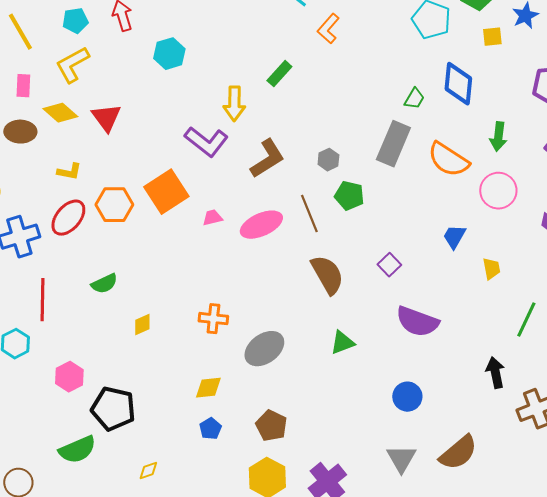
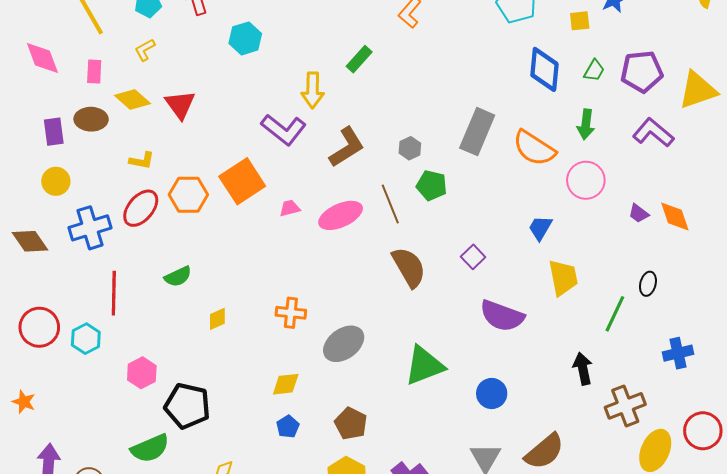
yellow L-shape: (72, 65) -> (145, 50), size x0.6
green trapezoid: (414, 99) -> (594, 71), moved
yellow trapezoid: (491, 269) -> (563, 278), moved, size x1.6
green triangle: (342, 343) -> (424, 366), moved, size x1.6

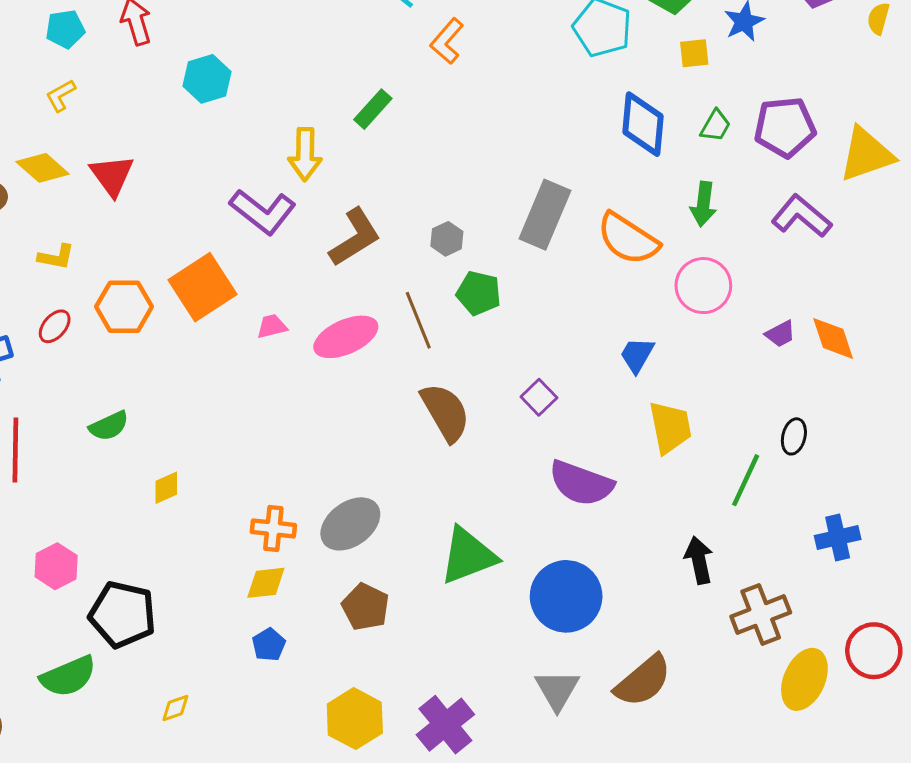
red ellipse: (141, 208) -> (55, 326), size x0.6
purple trapezoid: (639, 213) -> (780, 334), turned -65
orange cross: (291, 313) -> (273, 528), moved
blue circle: (492, 393) -> (566, 596), size x1.6
brown pentagon: (351, 424) -> (365, 607), moved

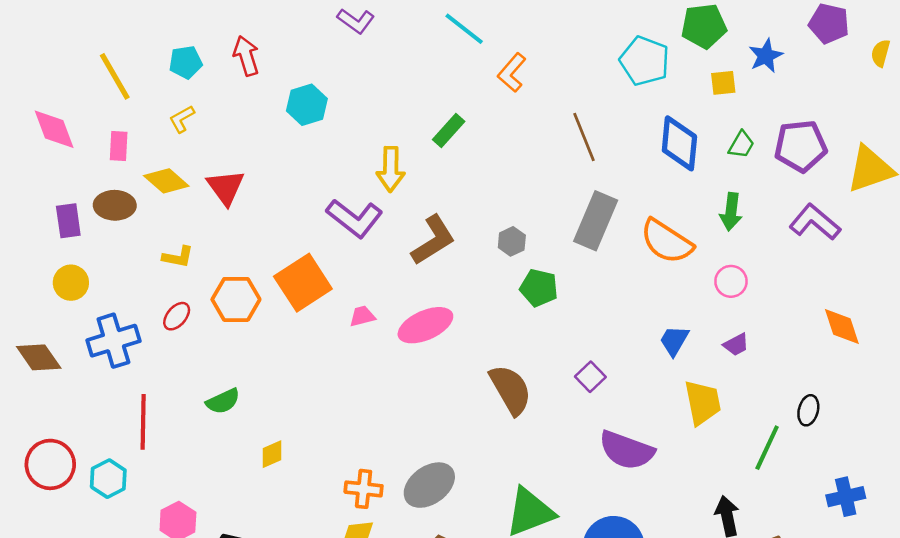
pink circle: (703, 286) -> (731, 281), size x0.7
brown line: (418, 320) -> (584, 137), moved
purple trapezoid: (780, 334) -> (736, 345), moved

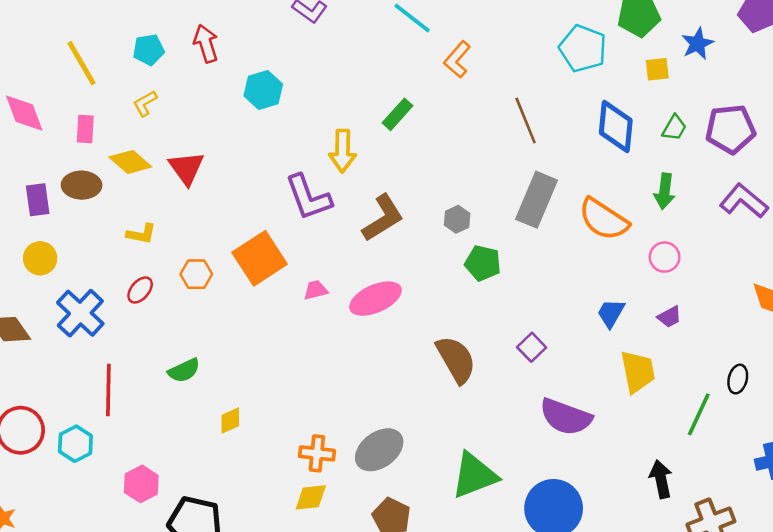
purple L-shape: (355, 218) -> (308, 197), turned 32
orange hexagon: (236, 299) -> (196, 274), size x0.7
blue cross: (113, 341) -> (80, 313), turned -30

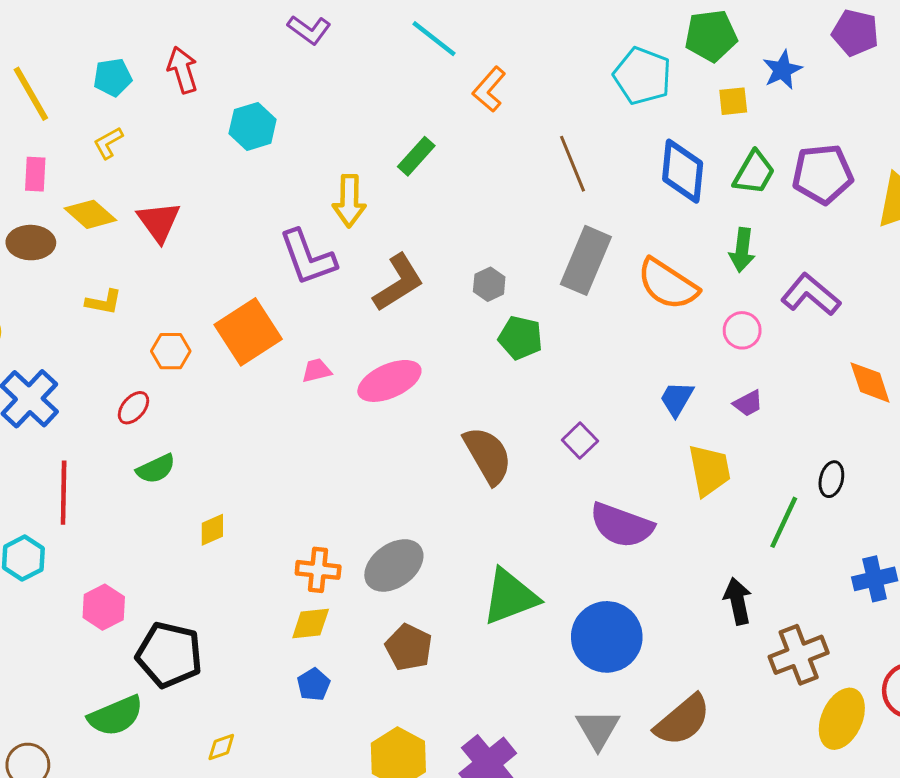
green trapezoid: (674, 128) -> (754, 173), size x1.4
purple L-shape: (744, 201) -> (811, 295), moved
red ellipse: (140, 290) -> (133, 408), moved

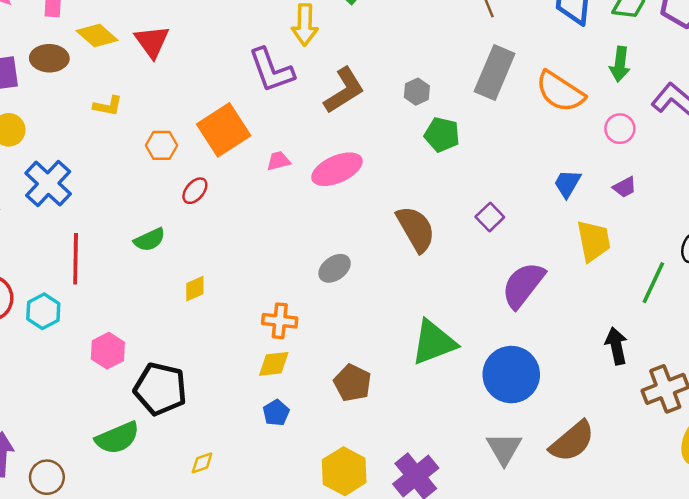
red ellipse: (133, 408) -> (195, 191), moved
purple semicircle: (622, 525) -> (523, 285), turned 108
gray ellipse: (394, 565) -> (335, 268), moved, size x0.7

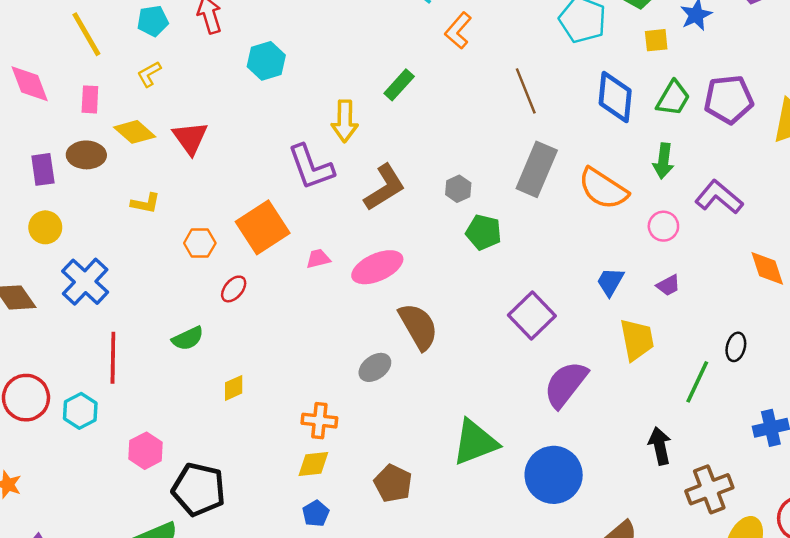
purple square: (490, 217) -> (532, 315), size x1.6
brown semicircle: (416, 229) -> (418, 326), moved

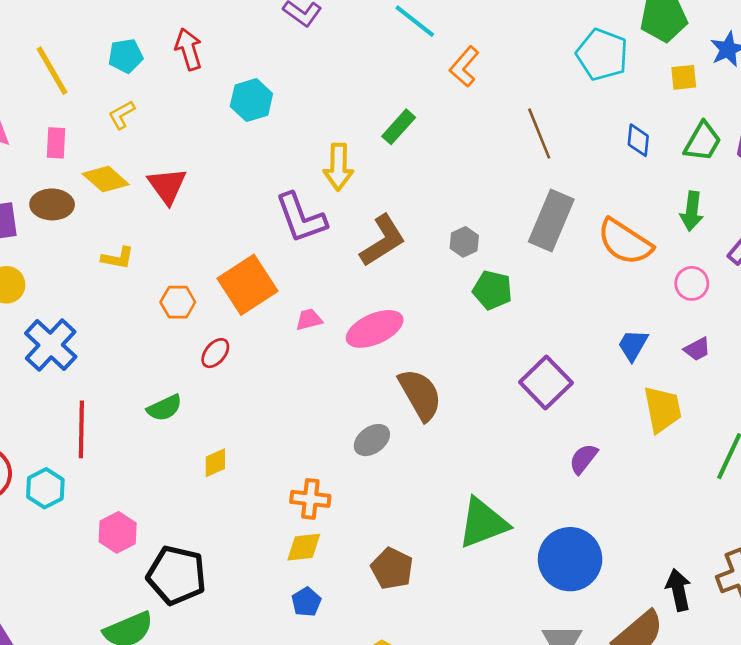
blue diamond: (615, 97) -> (638, 140), size x0.6
purple semicircle: (566, 384) -> (583, 459), size x0.6
black arrow: (660, 446) -> (678, 590), moved

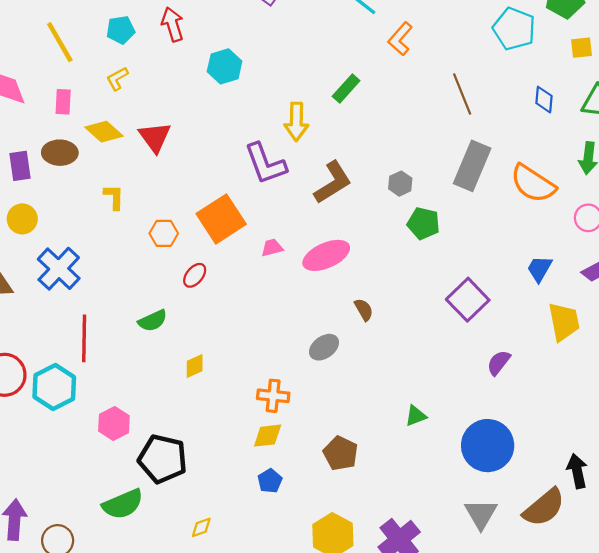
yellow L-shape: (118, 258) -> (114, 197), turned -100
brown semicircle: (420, 395) -> (364, 310), size x0.5
cyan hexagon: (45, 488) -> (54, 387), size x1.4
green triangle: (483, 523) -> (416, 416), size x0.5

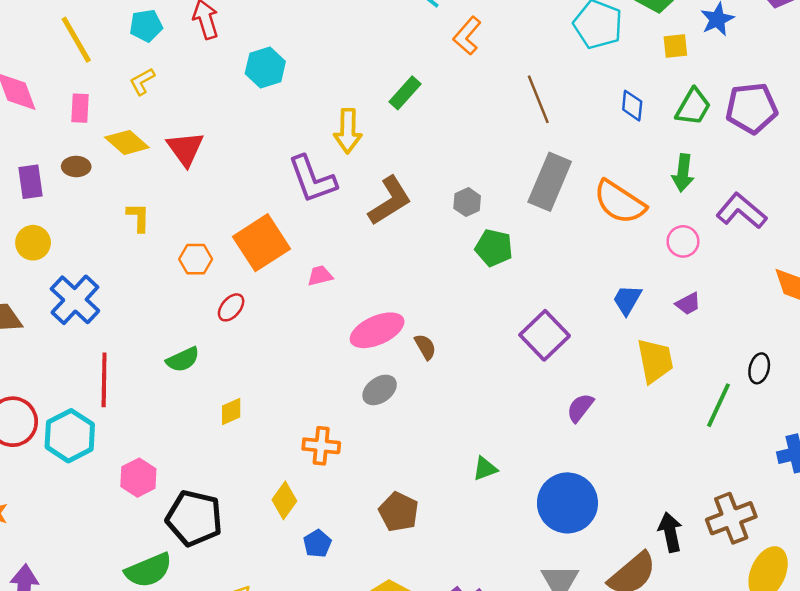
brown ellipse: (60, 153) -> (76, 167), size x0.7
pink ellipse: (326, 255) -> (377, 330), moved
yellow diamond: (268, 436) -> (284, 500), moved, turned -48

